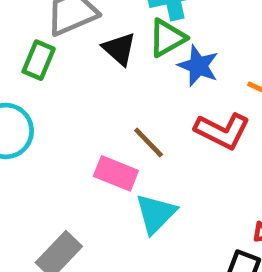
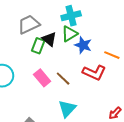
green rectangle: (39, 60) -> (38, 46), moved
pink rectangle: (116, 173) -> (42, 78), moved, turned 30

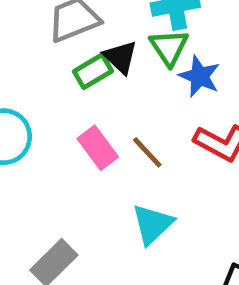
green triangle: (69, 34) -> (169, 47), turned -36
green rectangle: (38, 46) -> (93, 71), turned 35

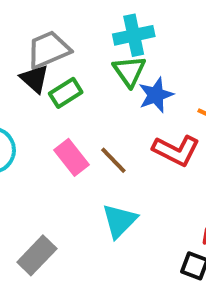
black triangle: (120, 57) -> (35, 79), moved
blue star: (200, 76) -> (156, 95), turned 30

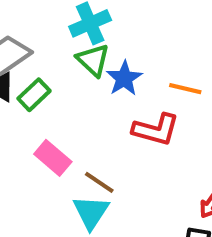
brown line: (113, 160) -> (99, 182), moved
cyan triangle: (119, 221) -> (91, 212), moved

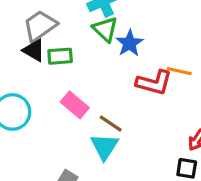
orange line: (185, 89) -> (179, 71), moved
green rectangle: (34, 95) -> (60, 56), turned 40

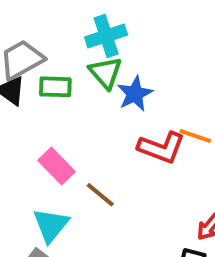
green rectangle: (60, 56) -> (55, 87), moved
cyan triangle: (104, 147) -> (51, 225), moved

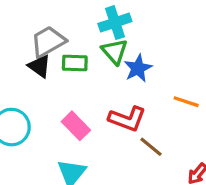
red L-shape: (161, 148) -> (127, 119), moved
brown line: (100, 195) -> (151, 147), moved

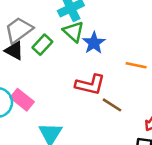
green rectangle: (75, 63) -> (42, 45), turned -42
pink rectangle: (76, 126) -> (22, 100), moved

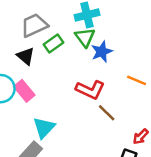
black triangle: (14, 51) -> (26, 56), moved

